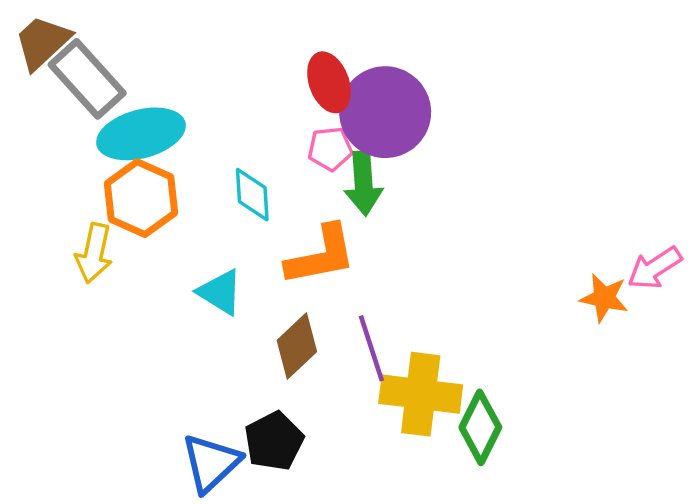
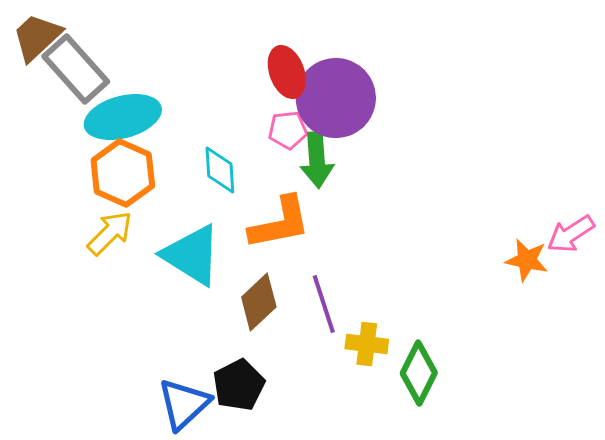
yellow arrow: (94, 253) -> (110, 233), moved, turned -147
cyan triangle: (220, 292) -> (192, 255), size x1.5
yellow cross: (421, 394) -> (367, 344), size x0.6

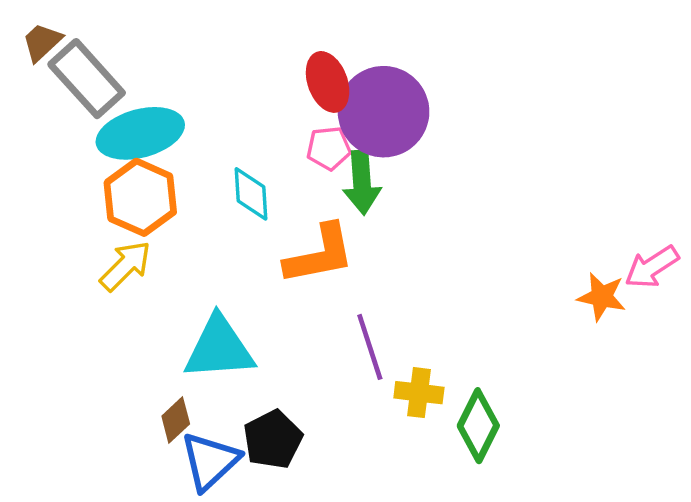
brown trapezoid: (37, 37) -> (42, 42), size x0.7
cyan triangle: (192, 255) -> (219, 348), moved, turned -36
brown diamond: (259, 302) -> (176, 420), moved, size x0.7

